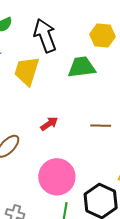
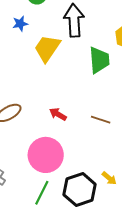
green trapezoid: (82, 67) -> (99, 60), turned 76
red arrow: (49, 124) -> (58, 114), moved, turned -132

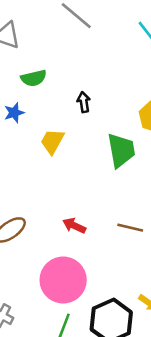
black arrow: (74, 20) -> (84, 102), size x0.5
yellow trapezoid: (47, 48) -> (52, 141), size x0.7

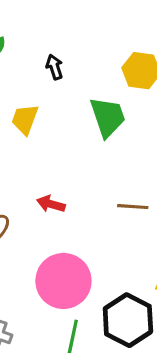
red arrow: (74, 226) -> (51, 204), moved

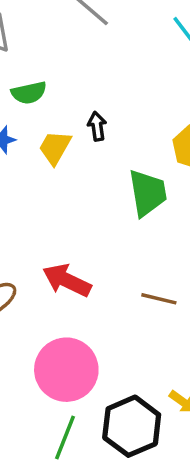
yellow trapezoid: (25, 119) -> (55, 148), moved
red arrow: (51, 204) -> (67, 280), size x1.5

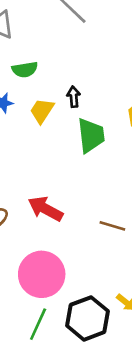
green trapezoid: (148, 193) -> (91, 135), moved

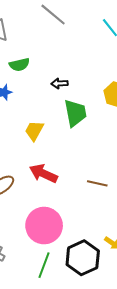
black arrow: (74, 97) -> (59, 83), turned -84
yellow trapezoid: (42, 111) -> (34, 131), moved

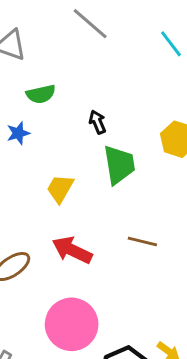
black arrow: (59, 83) -> (97, 122), turned 70
brown line: (97, 183) -> (142, 242), moved

